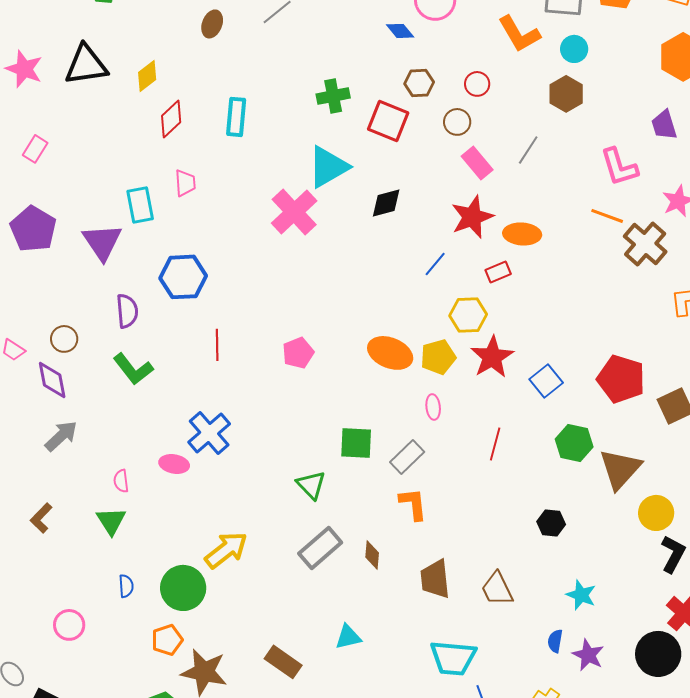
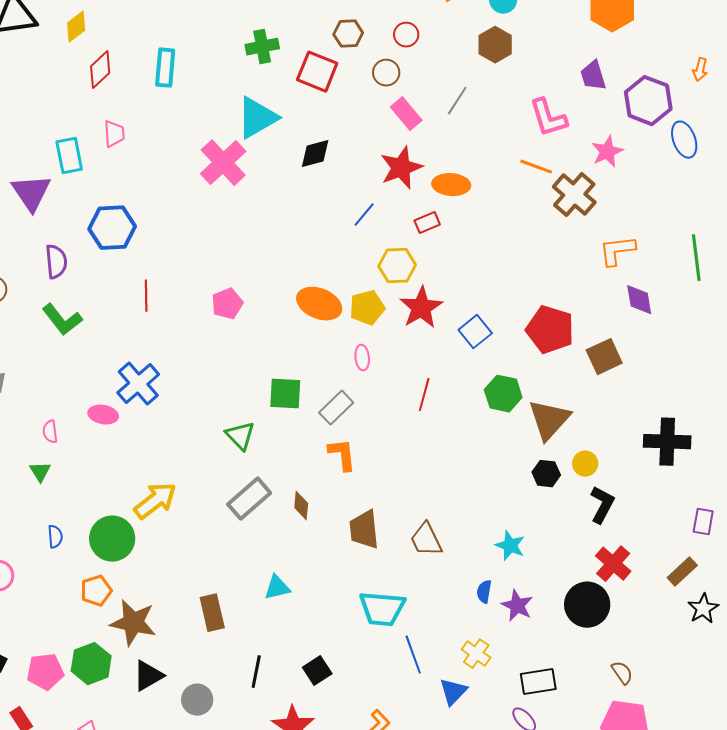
yellow circle: (656, 513) -> (585, 464), size x0.7
green triangle: (111, 521) -> (40, 472), size x0.7
black hexagon: (551, 523) -> (546, 474), moved
brown rectangle: (283, 662) -> (212, 613), turned 42

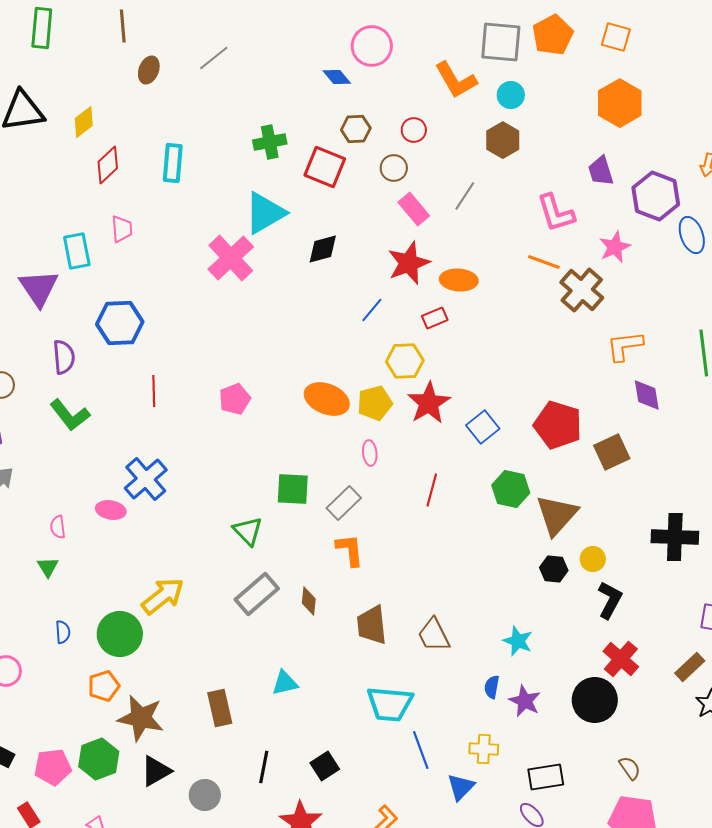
yellow cross: (476, 654) -> (484, 749), turned -32

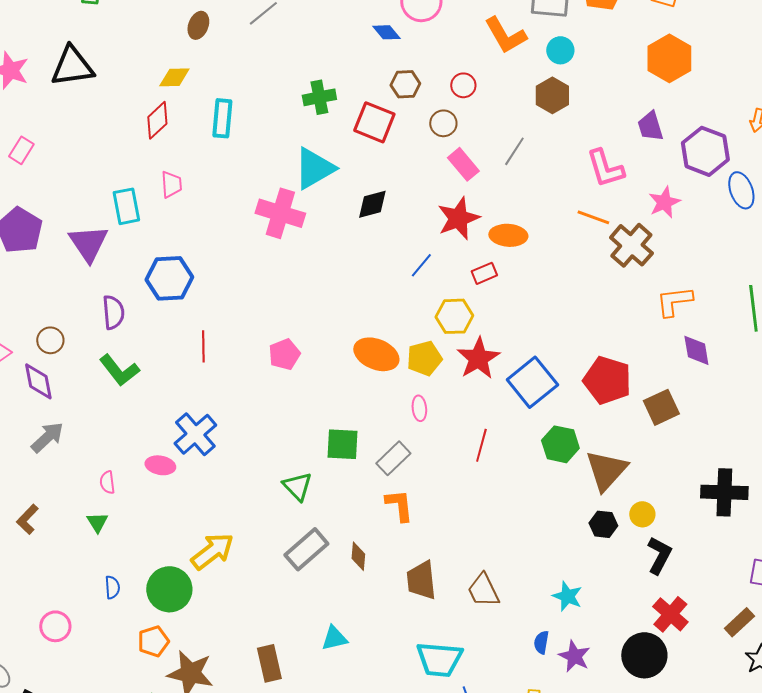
yellow diamond: (84, 122) -> (174, 77), moved, turned 36
pink cross: (231, 258) -> (280, 213), turned -30
blue square: (483, 427) -> (532, 382), size x1.5

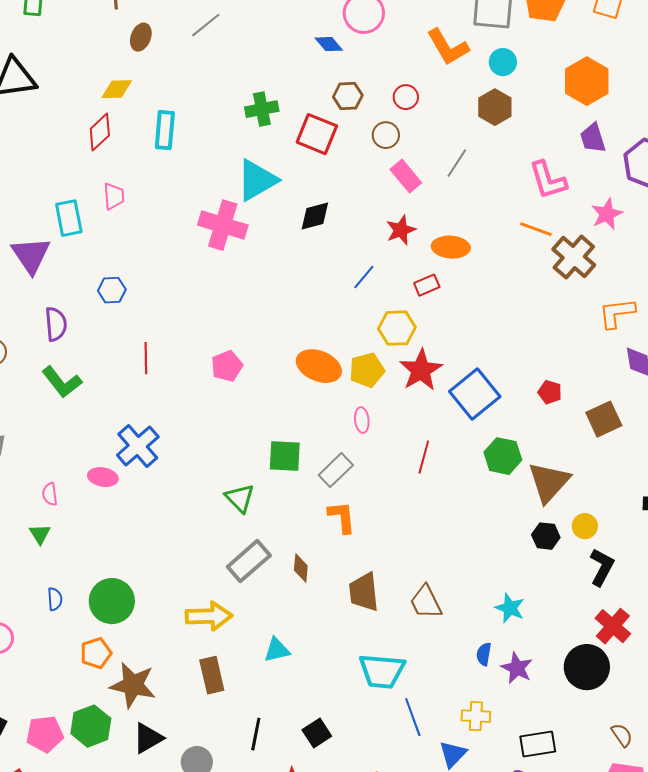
orange hexagon: (669, 58) -> (587, 81), moved
red star: (458, 218) -> (401, 230), size x0.7
blue hexagon: (169, 278) -> (112, 290), size x0.6
red pentagon: (607, 380) -> (550, 392), size x0.5
yellow arrow: (212, 551) -> (209, 616), moved, turned 36

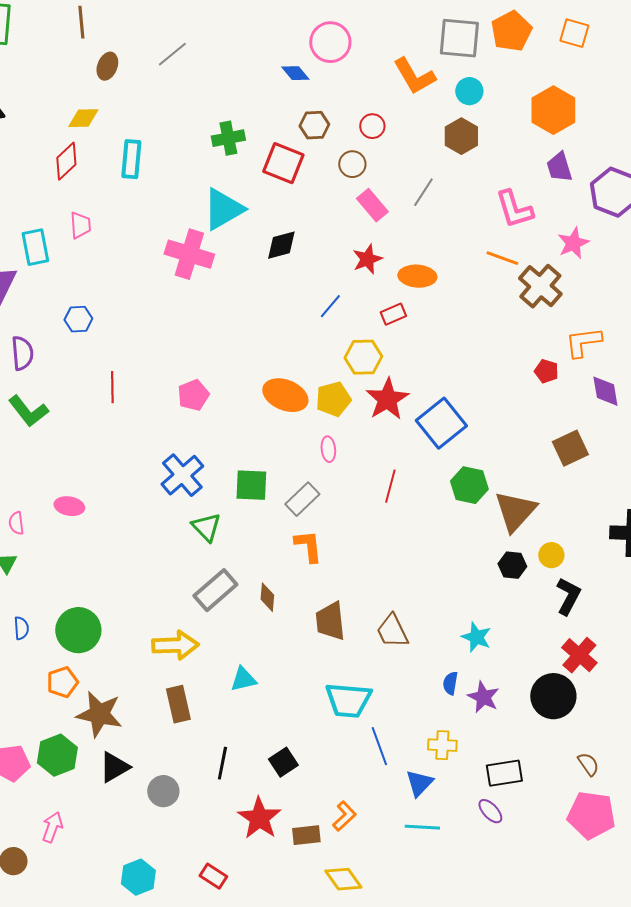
red pentagon: (550, 392) -> (546, 371), moved
blue cross: (138, 446) -> (182, 475), moved

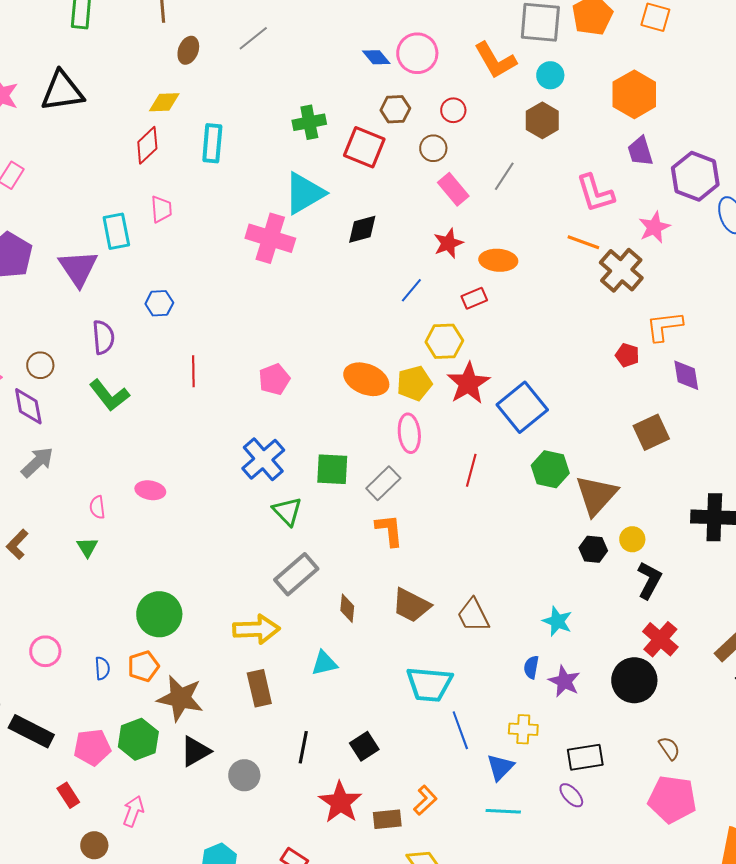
pink circle: (330, 42) -> (417, 53), moved
pink ellipse: (328, 449) -> (409, 433), size x1.5
brown diamond: (267, 597) -> (347, 608), moved
brown trapezoid: (330, 621) -> (411, 605), turned -57
blue semicircle: (21, 628) -> (102, 668), moved

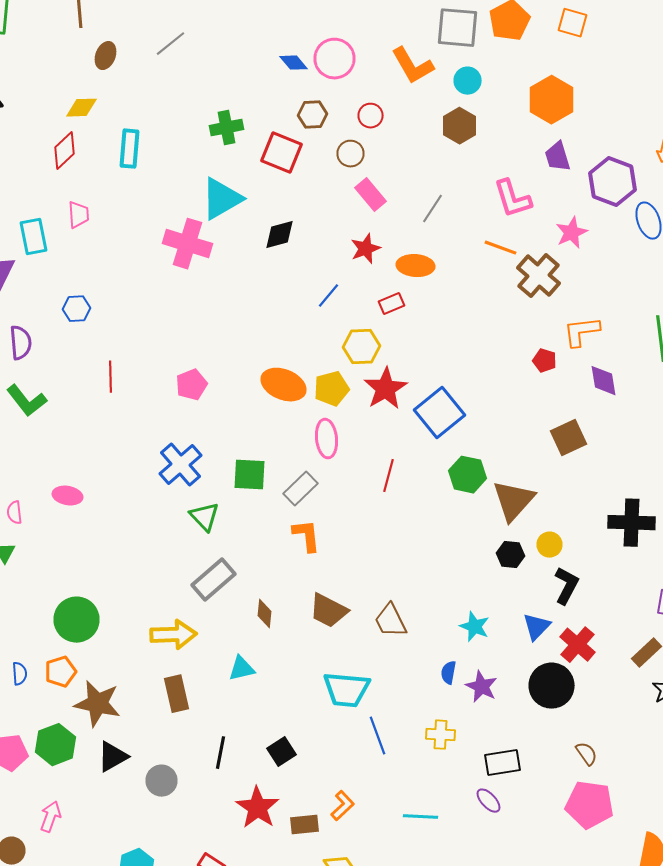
gray line: (504, 176) -> (432, 209), moved
blue triangle: (500, 767) -> (536, 627), moved

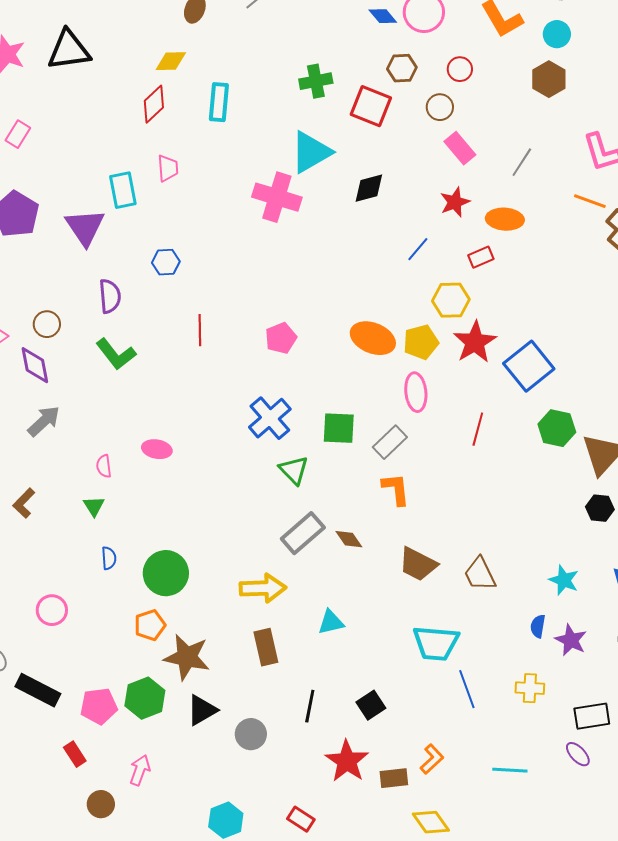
brown diamond: (264, 614) -> (349, 539), moved, turned -40
blue semicircle: (20, 674) -> (109, 558), moved

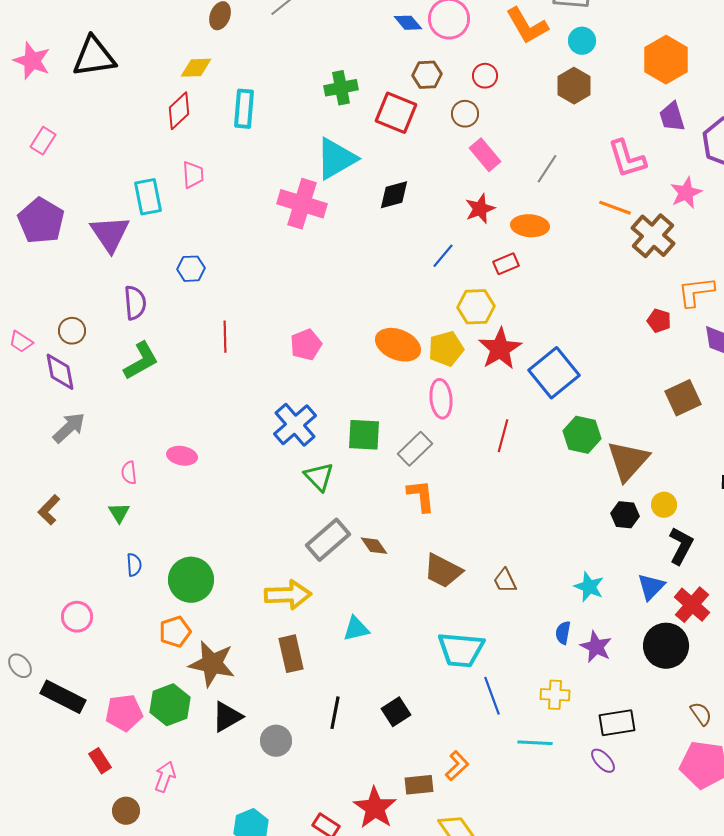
green L-shape: (116, 354) -> (141, 361), turned -81
brown trapezoid: (480, 574) -> (505, 581), size x0.7
red star: (347, 761) -> (375, 808), moved
cyan line: (510, 770) -> (535, 743), moved

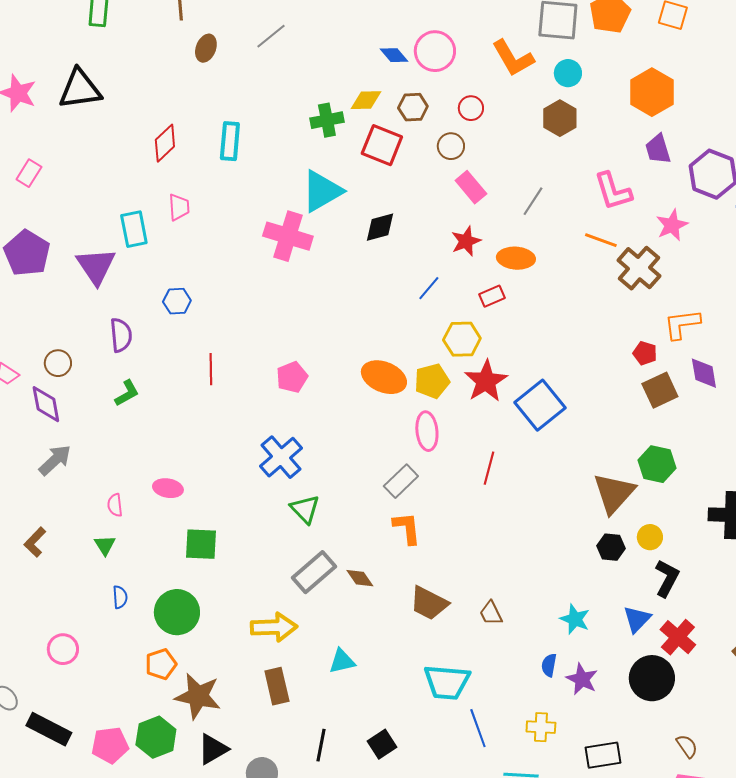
yellow diamond: (196, 68) -> (366, 100), moved
green L-shape: (141, 361) -> (127, 393), size x0.7
brown square: (683, 398) -> (660, 390), moved
green square: (364, 435) -> (201, 544), moved
green hexagon: (582, 435) -> (657, 464), moved

